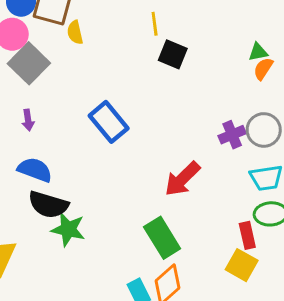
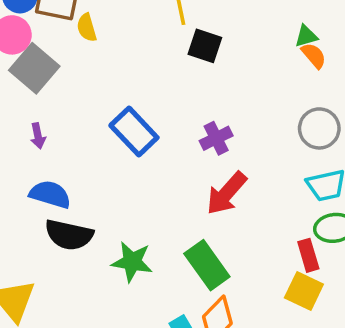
orange semicircle: (263, 69) -> (314, 56), turned 110
purple cross: (232, 135) -> (216, 138), moved
green star: (68, 229) -> (132, 262), moved

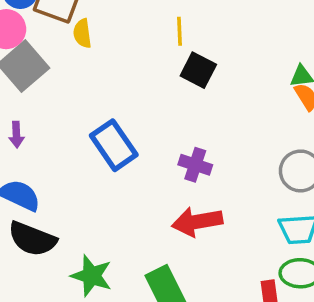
purple cross: (216, 138) -> (195, 165), turned 36
red arrow: (226, 193) -> (197, 222), turned 30

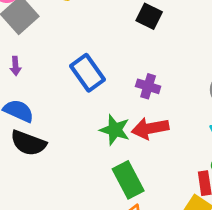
green star: (92, 276) -> (115, 130), moved

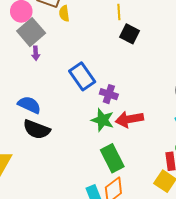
purple arrow: (15, 66) -> (36, 53), moved
purple cross: (148, 86) -> (109, 94), moved

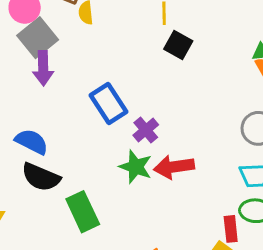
purple arrow: (36, 53) -> (43, 68), size x1.6
purple cross: (109, 94) -> (146, 130), turned 30
green rectangle: (112, 158) -> (83, 212), moved

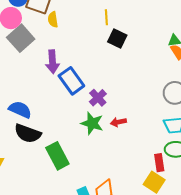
purple arrow: (43, 68) -> (52, 62), moved
red arrow: (174, 167) -> (118, 122), size x0.6

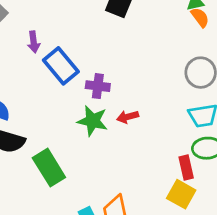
purple arrow: (52, 62) -> (34, 42), size x0.7
purple cross: (98, 98) -> (98, 86), turned -36

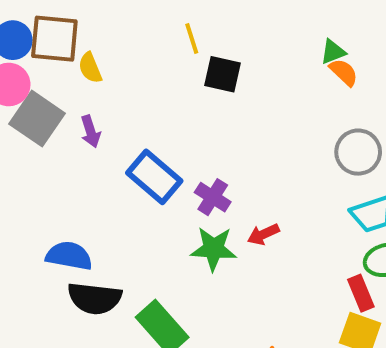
purple arrow: (34, 42) -> (91, 131), moved
purple cross: (98, 86) -> (213, 197), turned 35

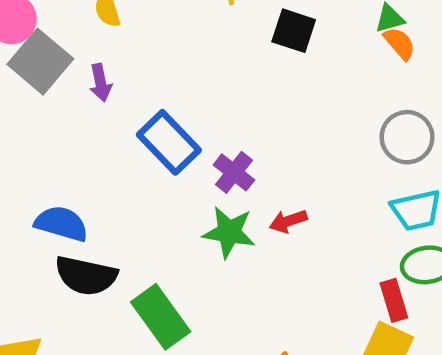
black square: (222, 74) -> (294, 31), moved

